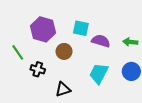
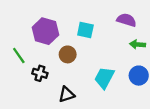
purple semicircle: (101, 41) -> (126, 20), moved

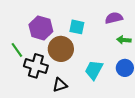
purple semicircle: (126, 20) -> (114, 18), turned -30
brown circle: (68, 54) -> (61, 49), size x1.6
black cross: (40, 73) -> (36, 66), size x1.6

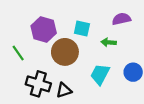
green arrow: (124, 40) -> (109, 42), moved
black cross: (36, 66) -> (38, 84), moved

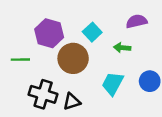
cyan square: (82, 28) -> (92, 32), turned 35
green line: (18, 53) -> (20, 60), turned -56

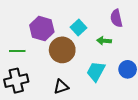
purple semicircle: (137, 21) -> (116, 18), turned -90
black cross: (43, 94) -> (16, 81), moved, turned -30

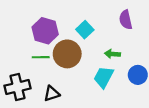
green arrow: (104, 41) -> (112, 54), moved
green line: (17, 51) -> (41, 57), moved
black triangle: (61, 87) -> (52, 94), moved

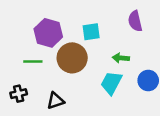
cyan square: (85, 30) -> (91, 32), turned 35
green line: (41, 57) -> (33, 61), moved
black cross: (18, 87) -> (19, 94), size x0.6

